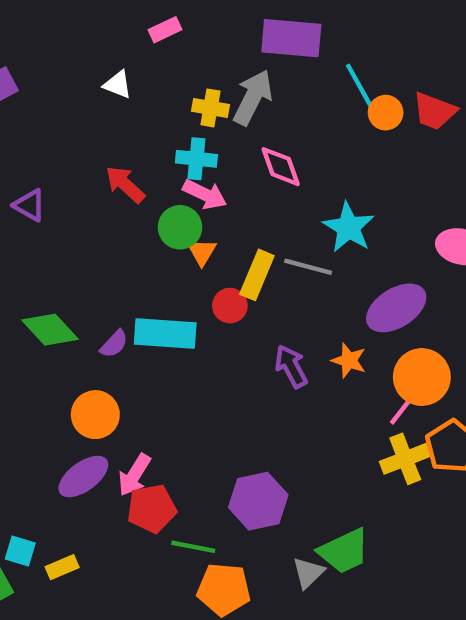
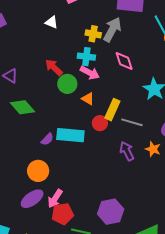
green circle: (180, 227) -> (67, 84), moved
orange triangle: (202, 252) -> (88, 99), turned -32
gray line: (308, 267) -> (132, 122), moved
green diamond: (50, 330) -> (22, 107), moved

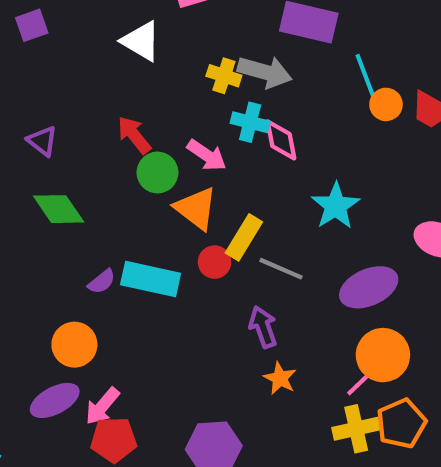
white triangle: (52, 22) -> (141, 41), size x1.5
gray arrow: (112, 30) -> (265, 72), turned 70
cyan cross: (86, 57) -> (250, 122), moved
orange triangle: (88, 99) -> (196, 208), size x1.6
orange star: (153, 149) -> (280, 378), moved

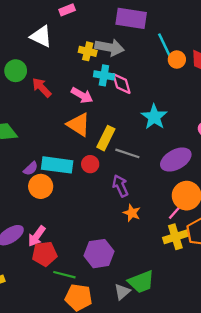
green circle: (157, 173) -> (16, 71), moved
red circle: (215, 262) -> (90, 164), moved
orange circle: (74, 345) -> (41, 186), moved

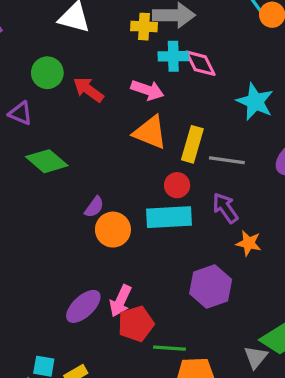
cyan rectangle: (57, 165) -> (169, 217), moved
purple hexagon: (99, 254) -> (211, 286), moved

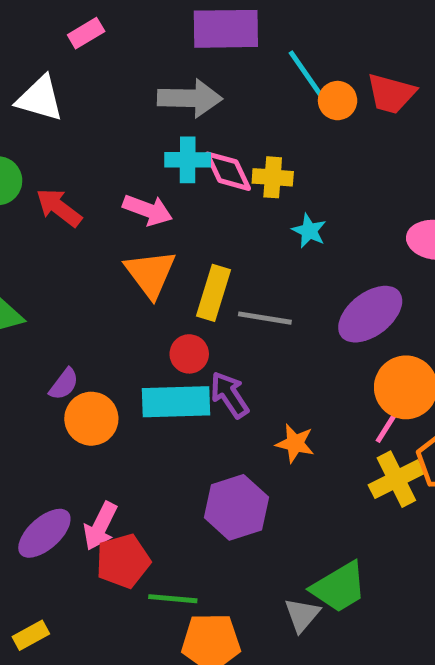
yellow cross: (144, 27) -> (273, 177), moved
cyan star: (255, 102) -> (309, 231), size x0.6
orange triangle: (150, 132) -> (150, 274), turned 30
purple arrow: (225, 208) -> (229, 395), moved

